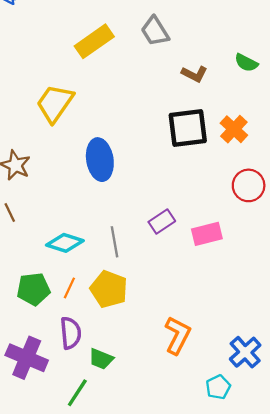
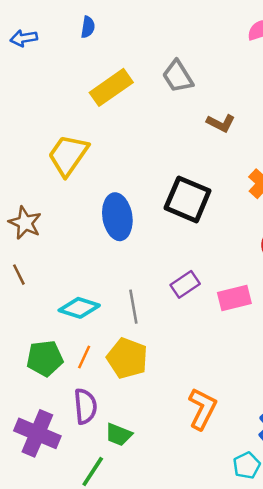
black square: (188, 128) -> (188, 199), moved, turned 30

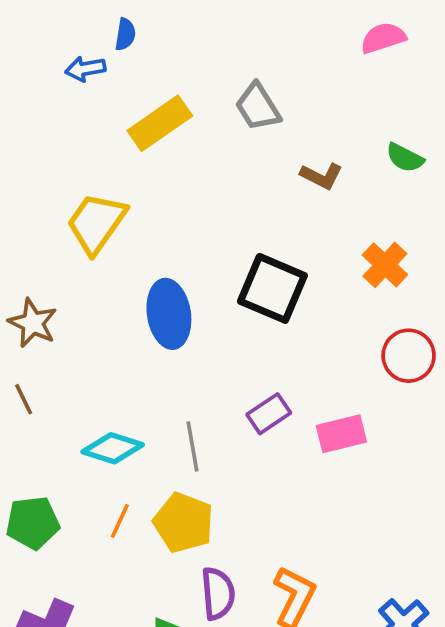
blue arrow: (24, 38) -> (85, 69), moved
green pentagon: (45, 358) -> (33, 523), moved
purple semicircle: (85, 406) -> (218, 593), moved

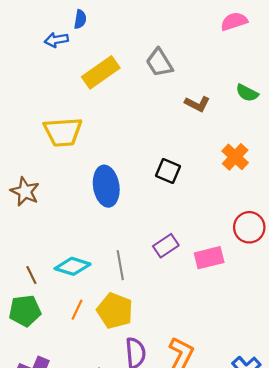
yellow trapezoid: (96, 223) -> (63, 132), turned -129
black square: (272, 288) -> (168, 171), size x0.6
red circle: (409, 356) -> (249, 227), moved
brown line: (24, 399) -> (31, 275), moved

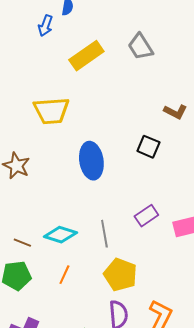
blue arrow: (56, 40) -> (45, 26), turned -60
brown L-shape: (197, 104) -> (175, 112), moved
brown line: (31, 275) -> (22, 243), turned -42
yellow pentagon: (115, 311) -> (120, 275), moved

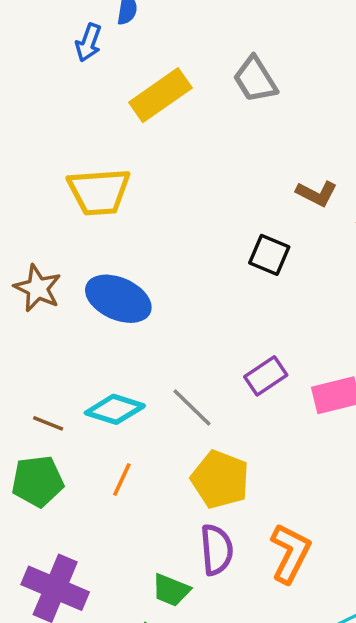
blue ellipse: (91, 161) -> (118, 299), moved, turned -57
gray line: (104, 234) -> (192, 408), turned -36

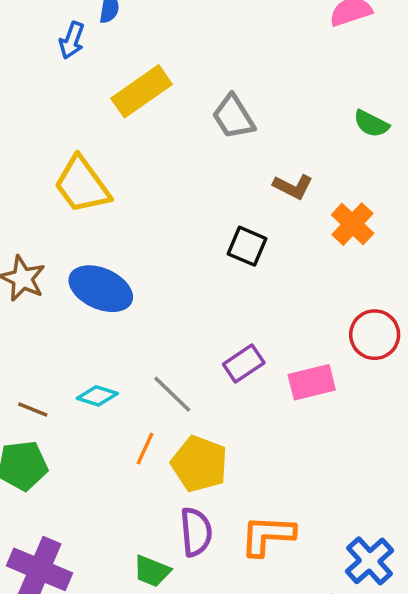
gray trapezoid: (255, 79) -> (233, 117), moved
yellow trapezoid: (99, 192) -> (82, 185), turned 58
cyan diamond: (115, 409) -> (97, 396), size x0.7
orange line: (122, 479) -> (145, 449), moved
orange L-shape: (290, 553) -> (267, 535), turned -114

